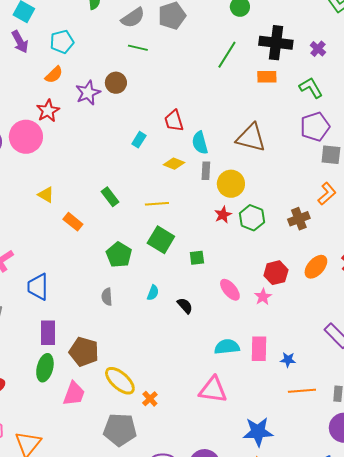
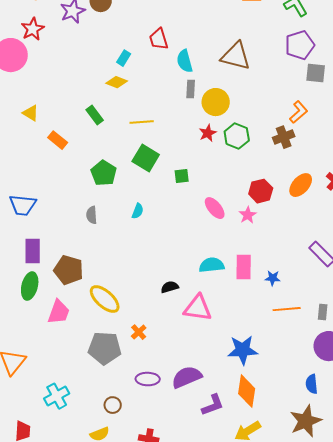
yellow diamond: (174, 164) -> (117, 82), moved
orange L-shape: (327, 194) -> (299, 112), moved
blue trapezoid: (38, 287) -> (23, 205), turned -84
black semicircle: (185, 306) -> (170, 287), moved, turned -66
orange cross: (150, 399) -> (139, 332), moved

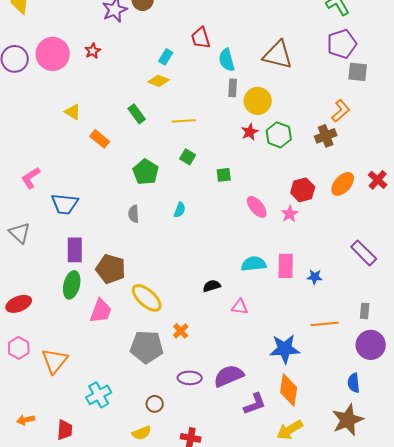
red star: (33, 29) -> (93, 51), moved, size x0.7
green square: (146, 158) -> (188, 157), size x0.6
pink triangle: (198, 308) -> (240, 307), size x0.6
orange line: (287, 309) -> (325, 324), moved

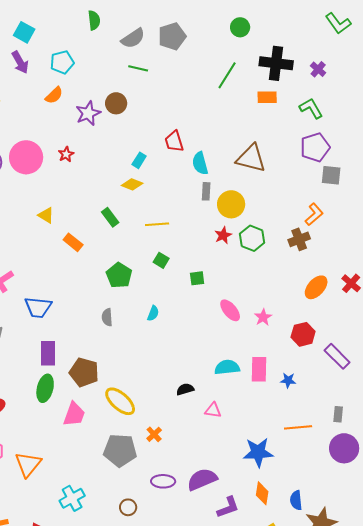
red hexagon: (303, 190) -> (303, 334), moved
blue semicircle: (354, 383) -> (296, 500), moved
orange diamond: (289, 390) -> (262, 493), size x0.7

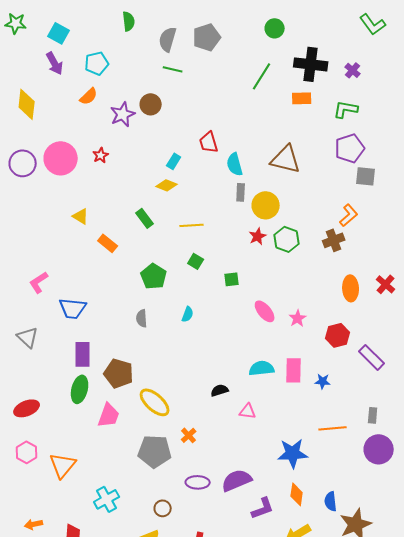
gray semicircle: (133, 38) -> (168, 39), turned 140
green L-shape: (311, 108) -> (346, 109), turned -50
orange ellipse: (316, 287) -> (351, 288), turned -45

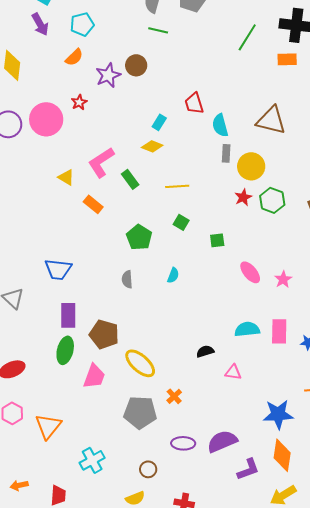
red star: (101, 155) -> (79, 102), moved
pink L-shape: (39, 282) -> (101, 162), moved, size x1.4
orange diamond: (297, 494) -> (282, 455), size x1.4

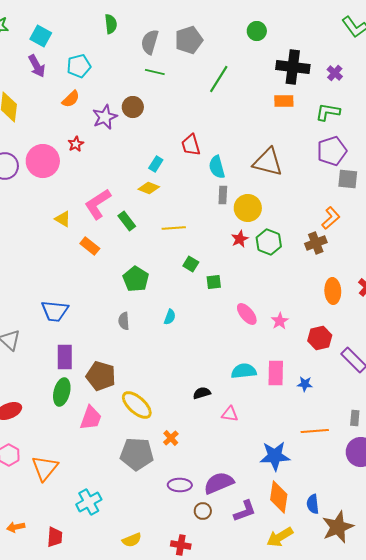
green line: (247, 37) -> (219, 79), moved
green square: (181, 222) -> (191, 264), moved
brown circle: (148, 469) -> (203, 511), moved

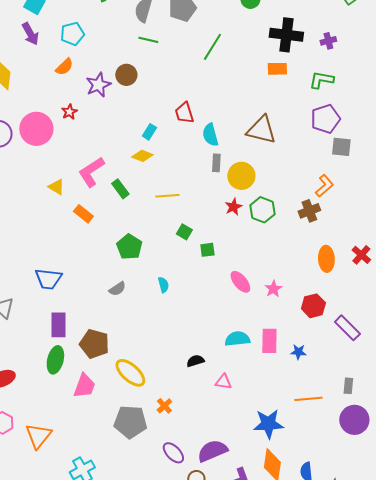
purple cross: (335, 73) -> (328, 41), turned 35
cyan semicircle: (170, 317) -> (163, 285), turned -35
gray semicircle: (124, 321) -> (117, 289), turned -120
purple ellipse: (180, 485) -> (173, 453), turned 45

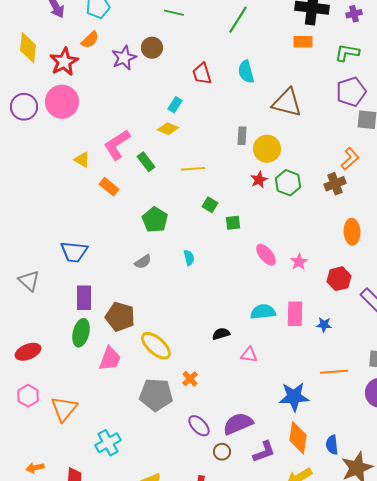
red star: (69, 112) -> (64, 62), moved, size x1.8
red trapezoid: (184, 113) -> (202, 74), moved
cyan semicircle: (210, 135) -> (246, 72), moved

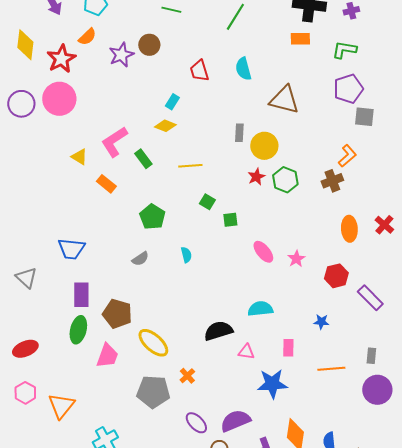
pink rectangle: (295, 314) -> (288, 348), moved, size x0.7
black semicircle: (221, 334) -> (218, 331), size x1.6
blue star: (294, 397) -> (272, 384), moved

